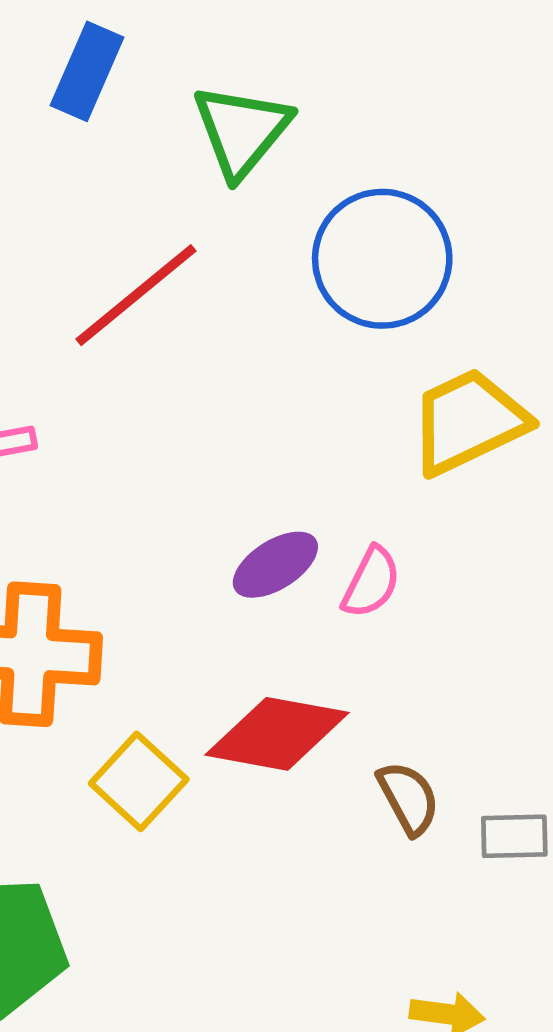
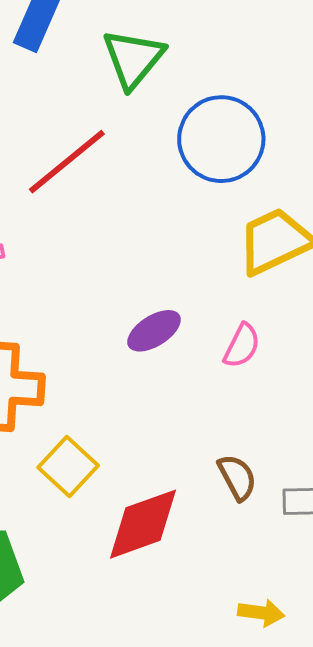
pink semicircle: (371, 582) -> (242, 346), moved
red diamond: (277, 734) -> (143, 524), moved, turned -30

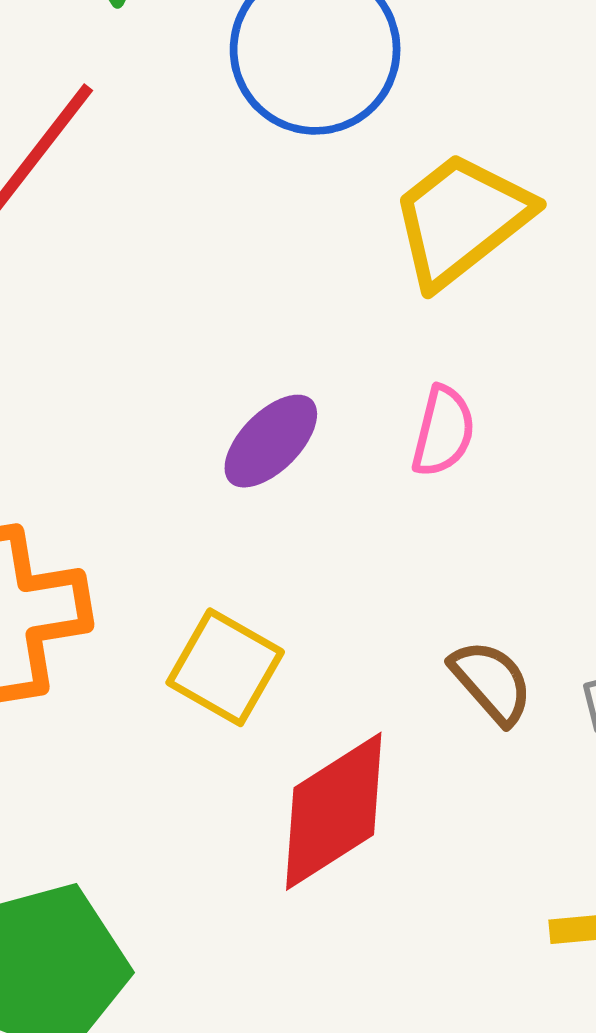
yellow square: (68, 467) -> (225, 667), moved

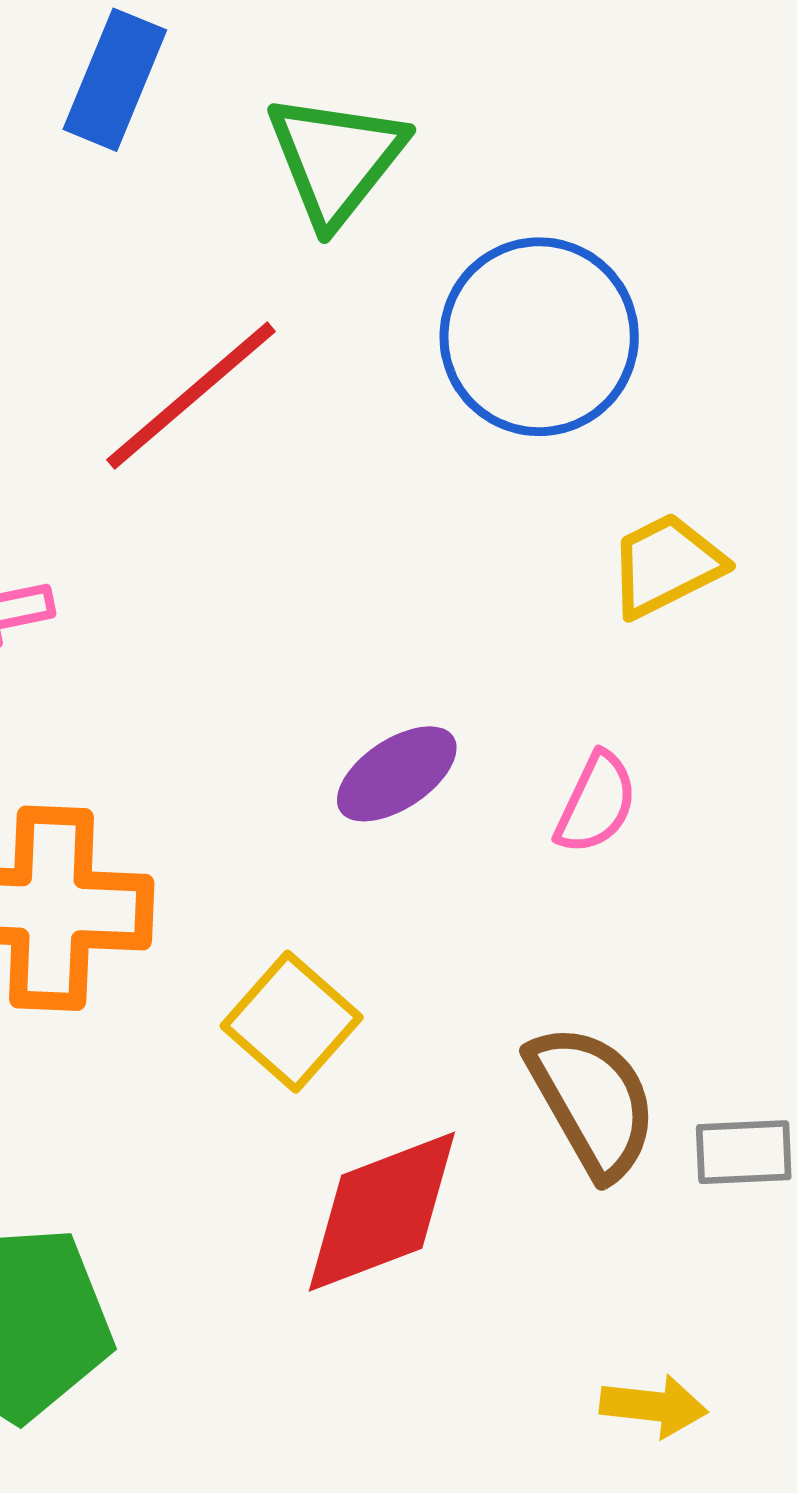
yellow trapezoid: (461, 219) -> (666, 565), size x0.7
brown semicircle: (491, 682) -> (592, 1101), size x1.5

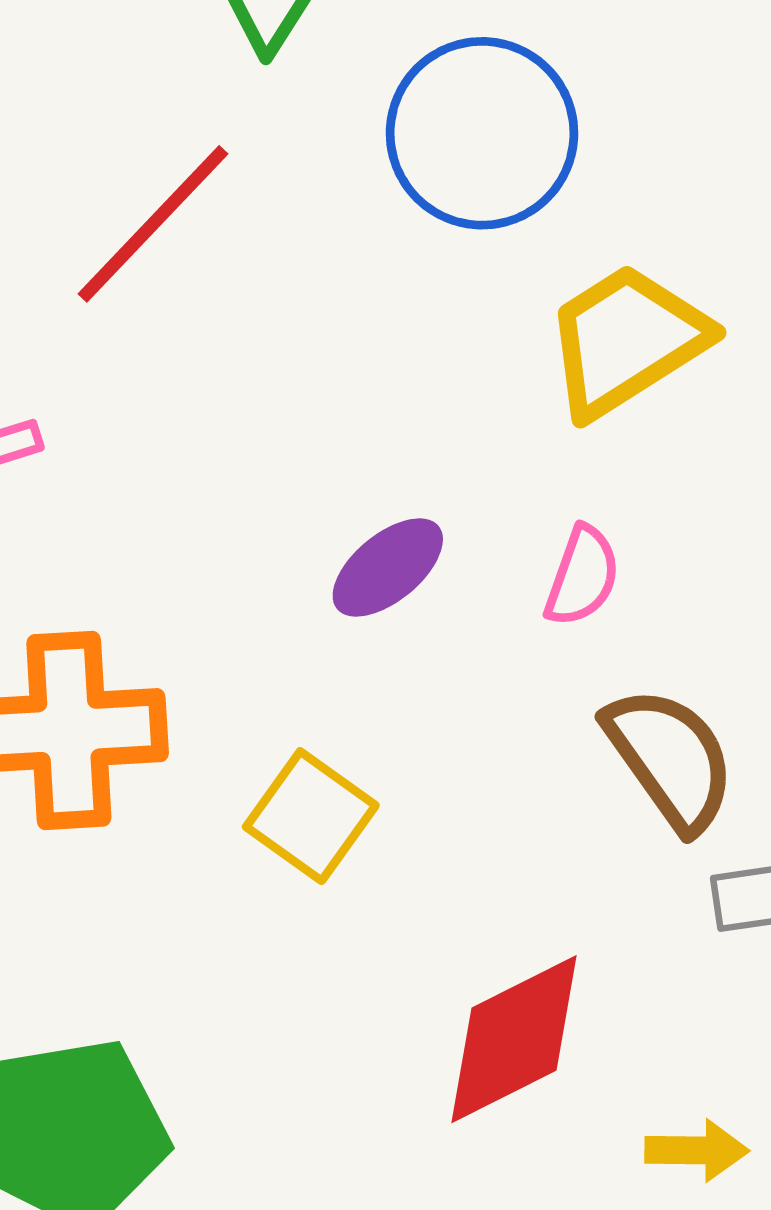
yellow trapezoid: (666, 565) -> (626, 340), size x1.5
brown semicircle: (592, 1101) -> (670, 759), moved
red diamond: (382, 1212) -> (514, 1039), moved

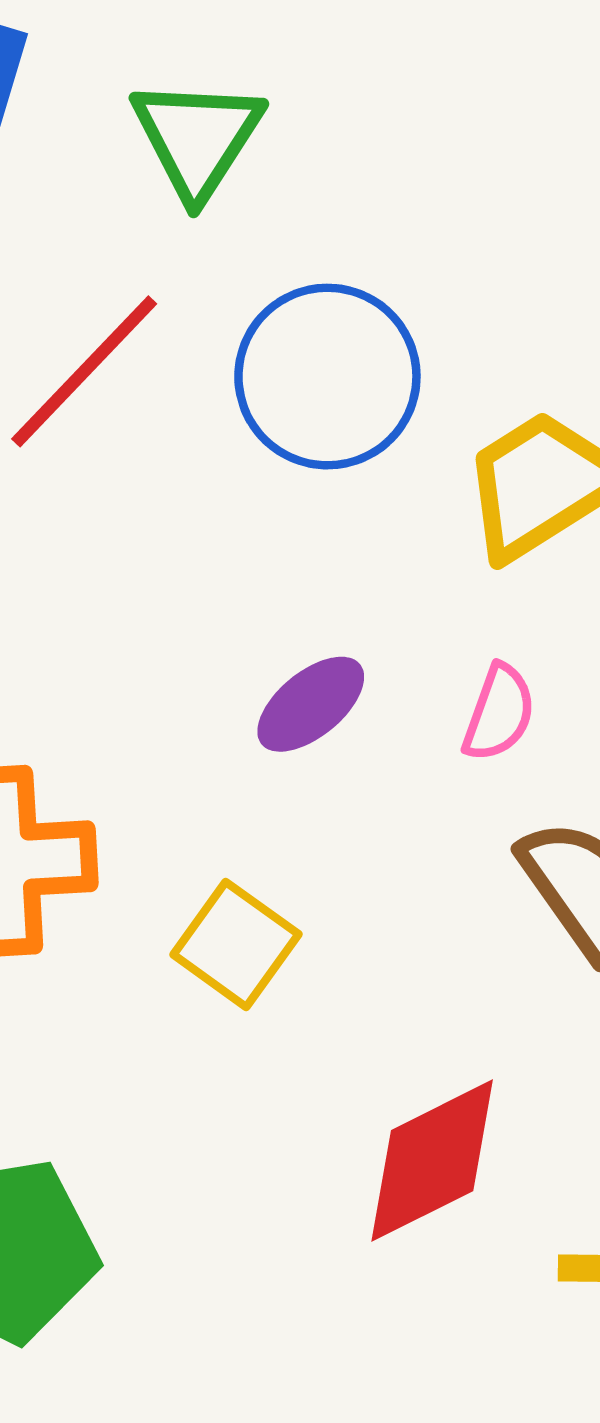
blue circle: (482, 133) -> (327, 377), moved

